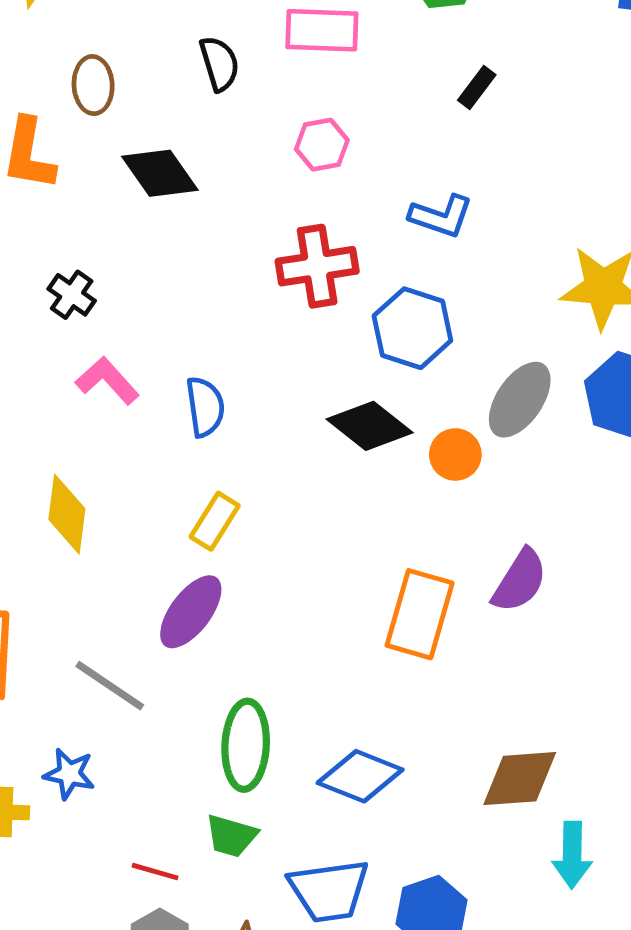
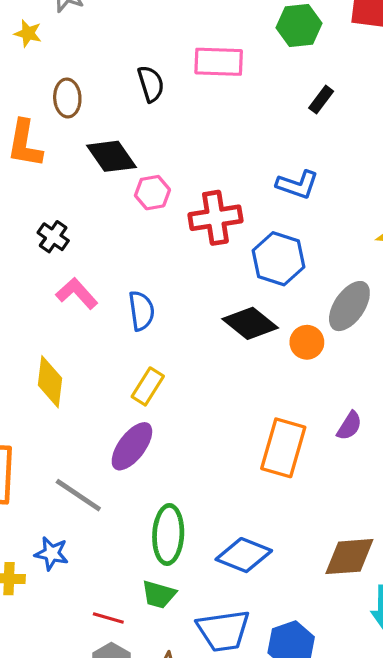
pink hexagon: (322, 145) -> (152, 193), moved
purple semicircle: (520, 581) -> (349, 426), size x0.7

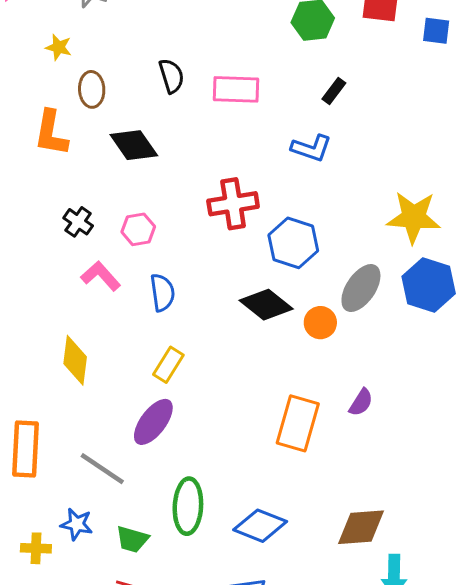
yellow star: (28, 33) -> (59, 47), moved
pink rectangle: (219, 62) -> (236, 89), moved
blue L-shape: (297, 185) -> (311, 148), moved
pink hexagon: (152, 193) -> (138, 229), moved
green trapezoid: (159, 594) -> (132, 539), moved

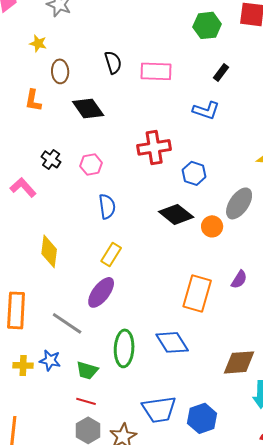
orange L-shape: (51, 133) -> (33, 100), size x0.7
blue hexagon: (293, 243) -> (194, 173), size x0.7
pink L-shape: (101, 276) -> (23, 187), moved
blue diamond: (260, 526) -> (172, 342), moved, turned 36
yellow cross: (36, 548) -> (23, 365), moved

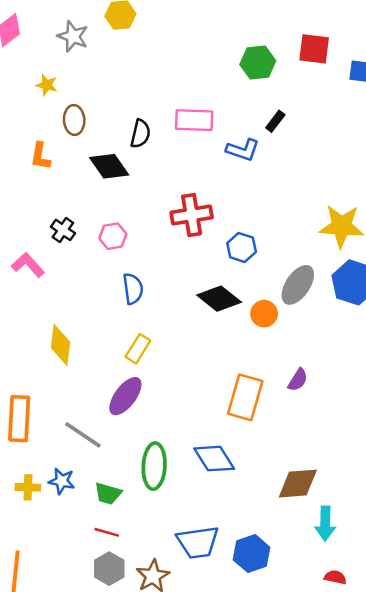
black semicircle: (113, 62) -> (140, 134), moved, turned 30
blue L-shape: (206, 110) -> (243, 150), moved

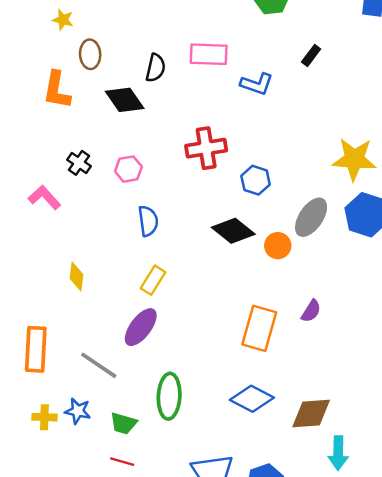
black rectangle: (275, 121) -> (311, 56), moved
orange L-shape: (40, 156) -> (57, 90), size x1.4
yellow diamond: (60, 345) -> (77, 276), size x0.7
blue diamond: (214, 459) -> (252, 399), moved, turned -30

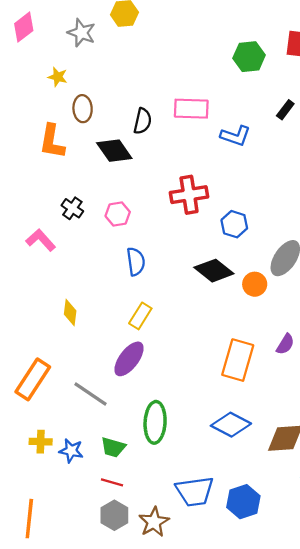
orange rectangle: (36, 349) -> (33, 379), turned 30
blue star: (78, 411) -> (71, 451), moved

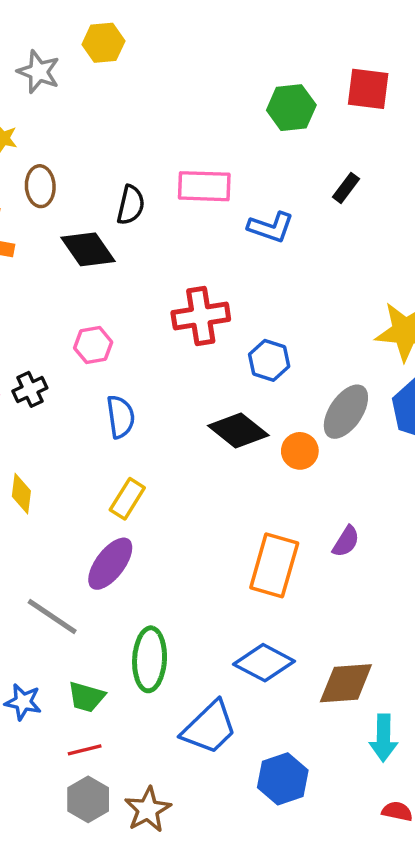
black cross: (72, 208) -> (30, 389), moved, turned 30
red line: (112, 482) -> (85, 750), turned -30
blue trapezoid: (195, 491) -> (209, 728), moved, turned -36

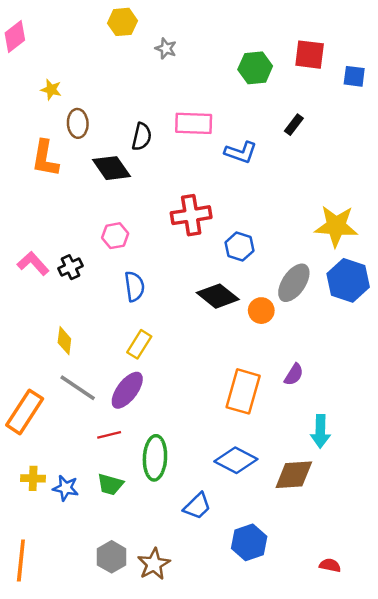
gray star: (39, 72) -> (166, 49), moved, size x0.7
gray line: (52, 617) -> (78, 388), moved
blue trapezoid: (209, 728) -> (197, 506), size x0.7
cyan arrow: (384, 738) -> (320, 431), moved
red line: (85, 750) -> (109, 435), moved

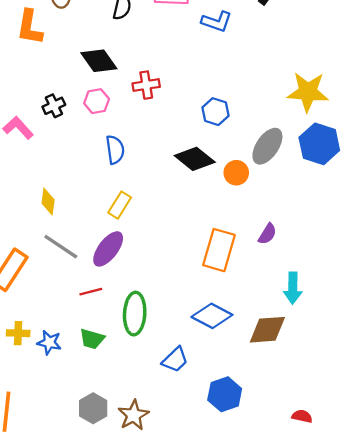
black diamond: (112, 168) -> (99, 61), moved
red cross: (191, 215) -> (146, 85), moved, size x0.7
black cross: (70, 267) -> (54, 106), moved

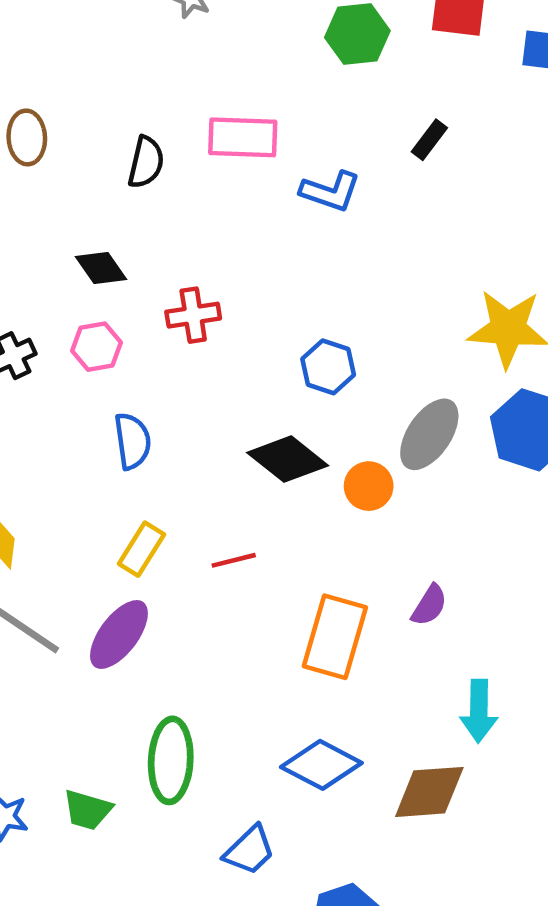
black diamond: (99, 61) -> (101, 268), size x0.7
red line: (91, 292) -> (234, 560), moved

